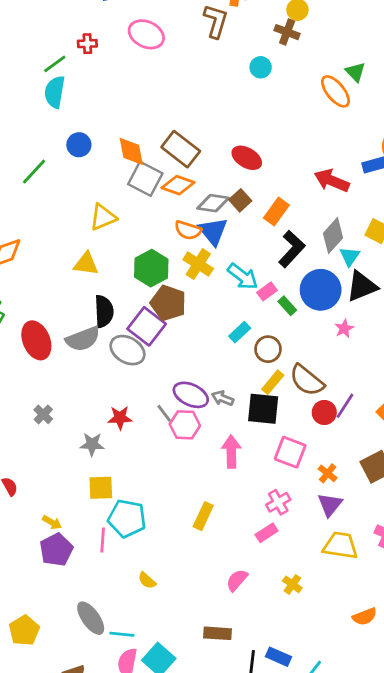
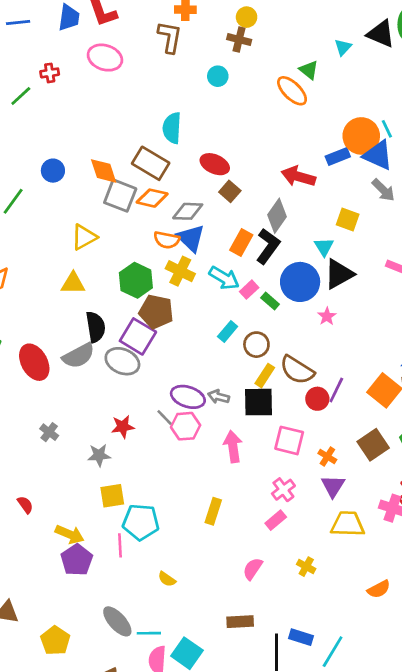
cyan semicircle: (55, 92) -> (172, 128), moved
brown square: (240, 200) -> (230, 191), moved
orange rectangle: (276, 211) -> (241, 243), moved
gray diamond: (333, 236) -> (277, 216), moved
yellow arrow: (52, 522) -> (70, 534), size x1.5

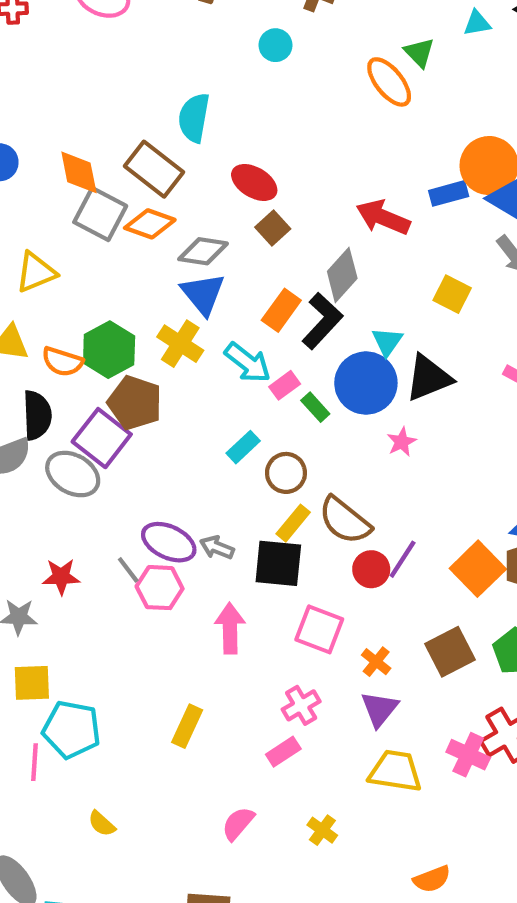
cyan triangle: (343, 47) -> (477, 23), turned 30
orange semicircle: (167, 240) -> (62, 362), moved
cyan triangle: (324, 247) -> (387, 342), moved

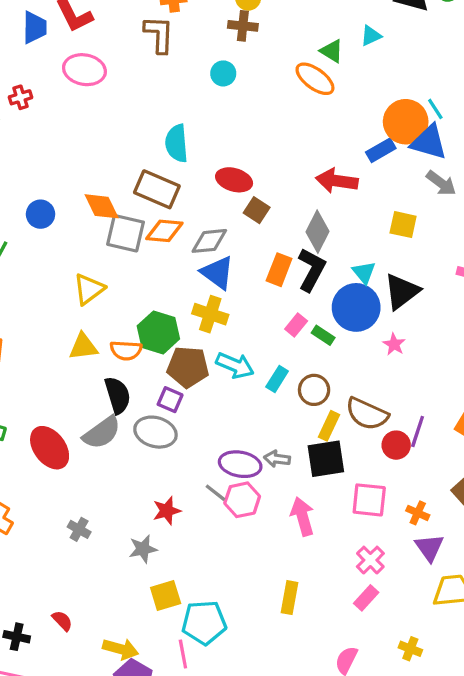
cyan triangle: (477, 23) -> (371, 36), moved
cyan arrow: (248, 363) -> (235, 365), moved
purple square: (102, 438) -> (170, 400), size x0.6

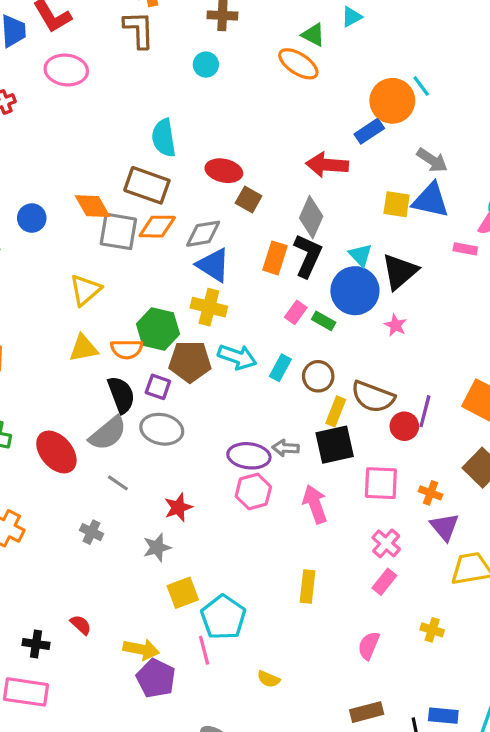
blue triangle: (429, 142) -> (431, 200), moved
purple square: (170, 400) -> (158, 387), moved
gray line: (215, 493) -> (118, 483), moved
cyan pentagon: (204, 623) -> (223, 617), turned -30

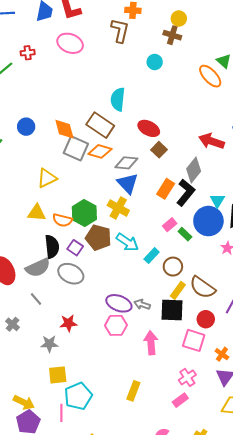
red circle: (404, 426) -> (206, 319), moved

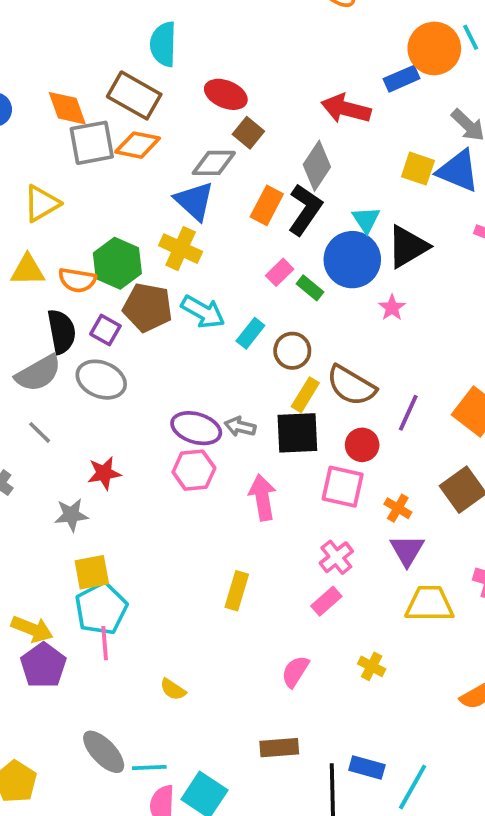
gray square: (76, 148) -> (92, 143), turned -30
gray diamond: (126, 163) -> (214, 163), moved
cyan pentagon: (78, 396) -> (101, 609), moved

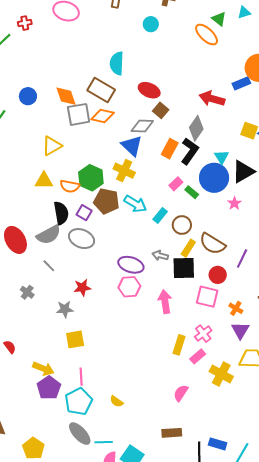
gray arrow: (240, 427) -> (160, 255), moved
yellow rectangle: (237, 591) -> (179, 345), moved
cyan pentagon: (101, 609) -> (79, 402), moved
yellow cross: (372, 666) -> (221, 374), moved, size x1.6

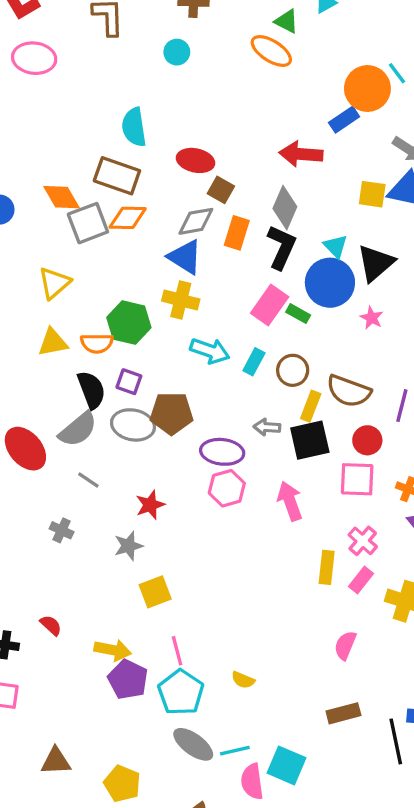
orange rectangle: (170, 149) -> (237, 233), moved
pink rectangle: (176, 184) -> (270, 305), size x1.6
brown pentagon: (106, 201) -> (172, 413), moved

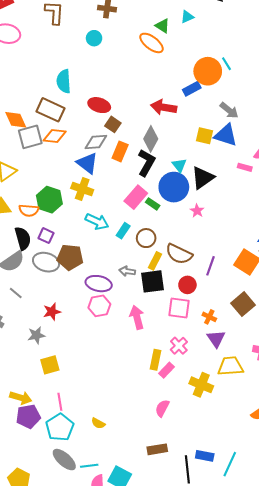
pink rectangle: (361, 580) -> (166, 370), moved
purple pentagon: (128, 680) -> (28, 416), turned 30

